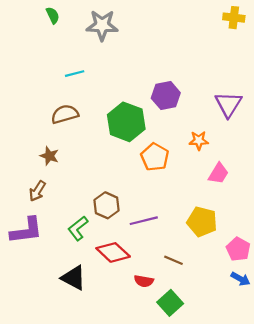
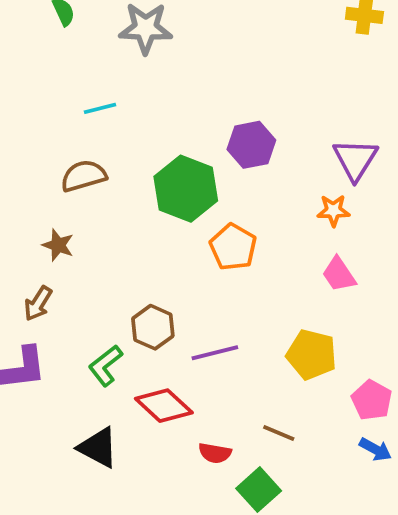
orange star: (199, 141) -> (333, 211), moved
pink trapezoid: (218, 173) -> (339, 274), turned 115
brown line: (173, 260) -> (279, 433), moved

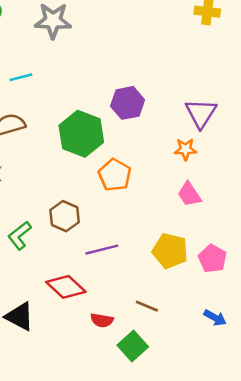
brown hexagon: (153, 327) -> (65, 216), moved
green L-shape: (105, 366) -> (20, 235), moved
pink pentagon: (372, 400) -> (212, 259), moved

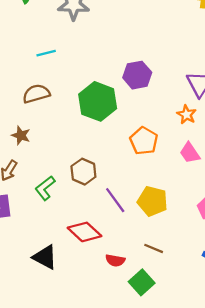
orange star: (185, 149) -> (187, 115), turned 30
orange pentagon: (115, 175) -> (144, 141), moved
purple line: (102, 250) -> (115, 200), turned 68
yellow pentagon: (170, 251) -> (153, 201), moved

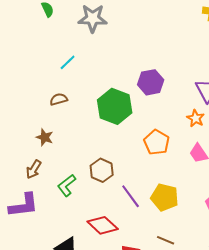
cyan line: (46, 53) -> (68, 62), turned -30
brown semicircle: (36, 94) -> (59, 99), size x0.7

